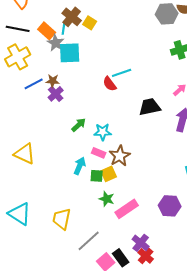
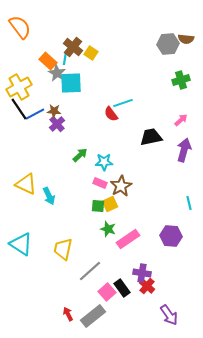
black line: (18, 29) -> (19, 109), moved, turned 45
cyan arrow: (80, 166) -> (49, 196), moved, turned 132
purple cross: (141, 243) -> (142, 273), turned -30

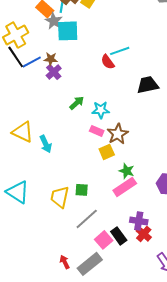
green square: (98, 206) -> (82, 190), moved
green star: (108, 229) -> (127, 171), moved

